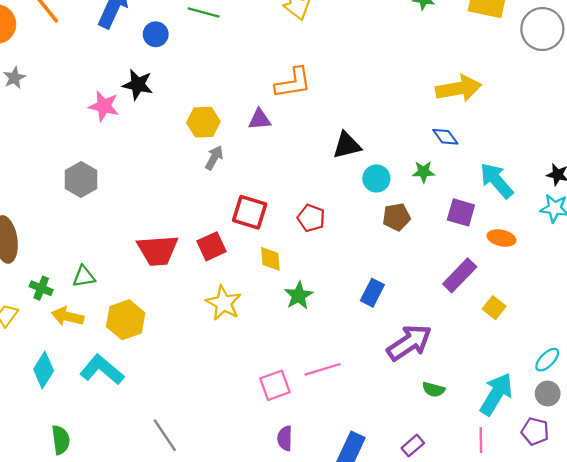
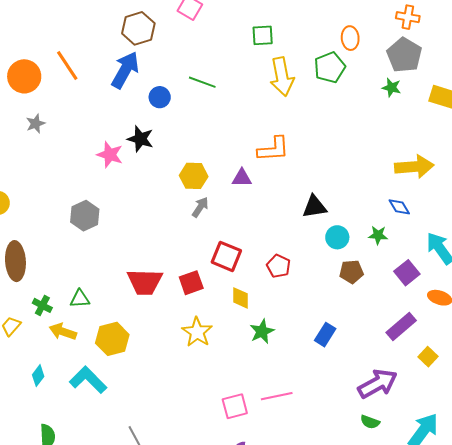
purple square: (461, 212) -> (407, 273), turned 30
purple arrow: (409, 343) -> (378, 384), moved
cyan diamond: (44, 370) -> (38, 376), size x0.7

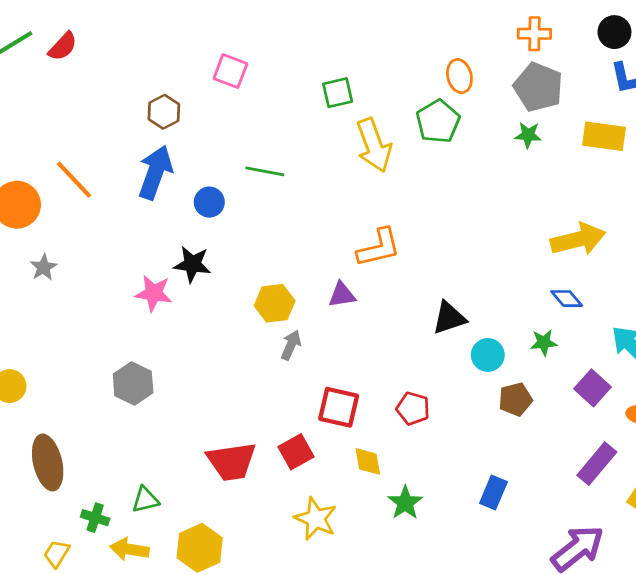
brown hexagon: (138, 28) -> (164, 112), size x0.7

